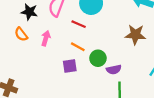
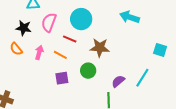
brown star: (135, 35) -> (100, 48), moved
orange line: (78, 47) -> (60, 55), moved
purple semicircle: (114, 70) -> (118, 81), moved, turned 152

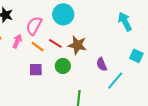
cyan arrow: (130, 17) -> (125, 22), moved, turned 36
pink semicircle: (49, 22) -> (34, 26), moved
red line: (70, 39) -> (55, 43), moved
purple semicircle: (118, 81) -> (102, 64), moved, turned -80

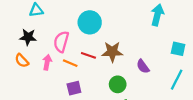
cyan arrow: (125, 22) -> (157, 15), turned 54
green circle: (63, 66) -> (118, 84), moved
cyan line: (115, 81) -> (177, 80), moved

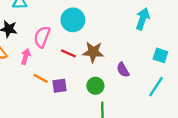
orange line: (70, 63) -> (41, 78), moved
purple square: (74, 88) -> (59, 86), moved

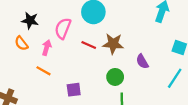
orange line: (41, 78) -> (43, 71), moved
purple square: (59, 86) -> (74, 90), moved

